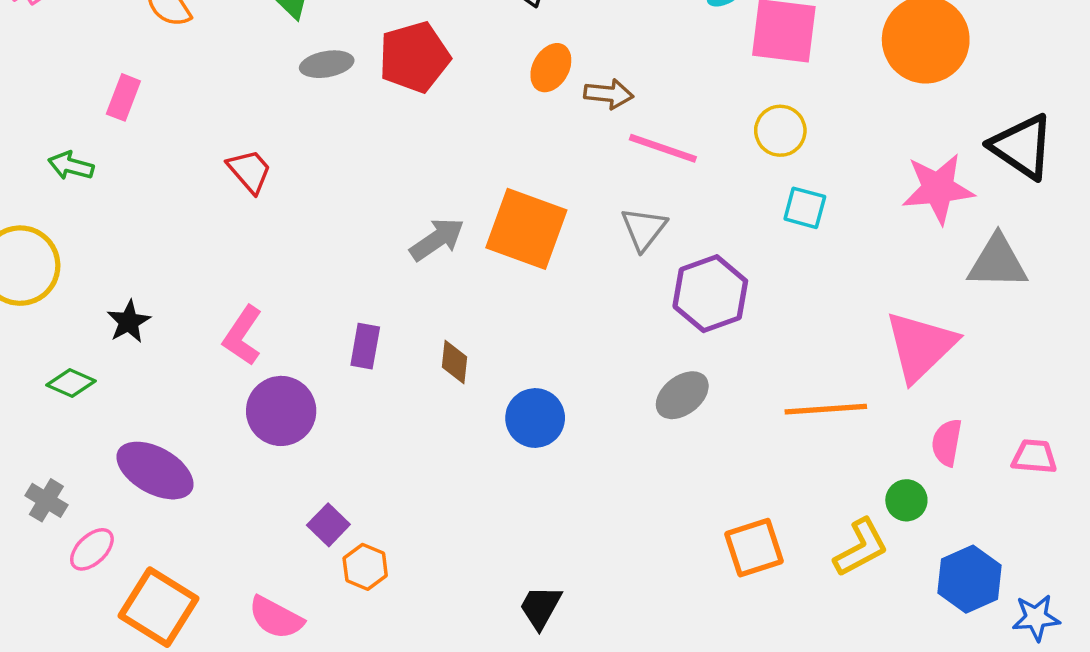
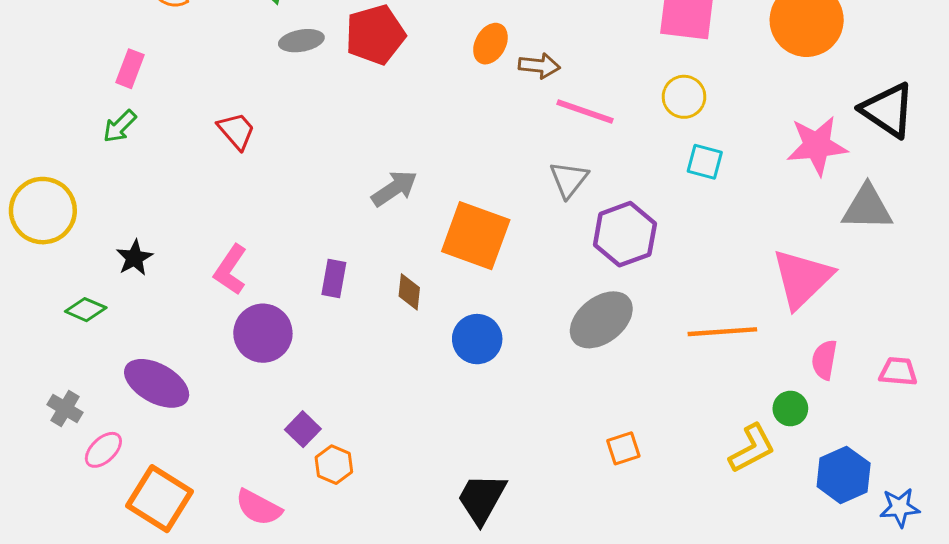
green arrow: (71, 166) -> (120, 126), moved, turned -60
orange square: (526, 229) -> (476, 236), moved
gray ellipse: (682, 395) -> (601, 320), size x1.4
orange square: (754, 548) -> (623, 448), moved, size x0.7
black trapezoid: (540, 607) -> (482, 499), size x1.4

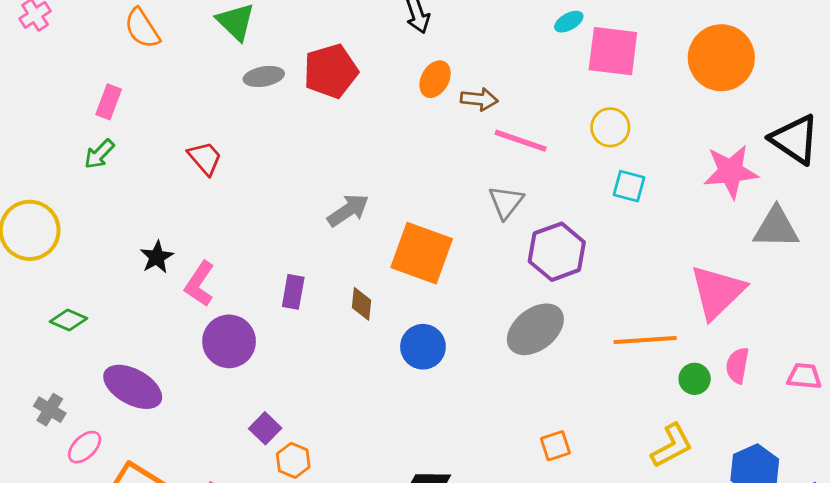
black star: (134, 258) -> (157, 257), moved
green circle: (790, 409) -> (695, 379), moved

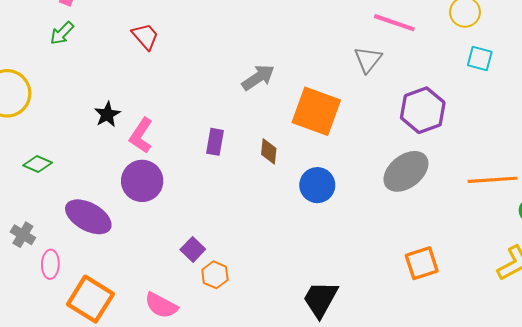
gray triangle: (506, 202) -> (368, 60), moved
purple circle: (229, 341) -> (142, 181), moved
orange square: (555, 446) -> (422, 263), size x1.4
pink ellipse: (85, 447) -> (50, 264), turned -44

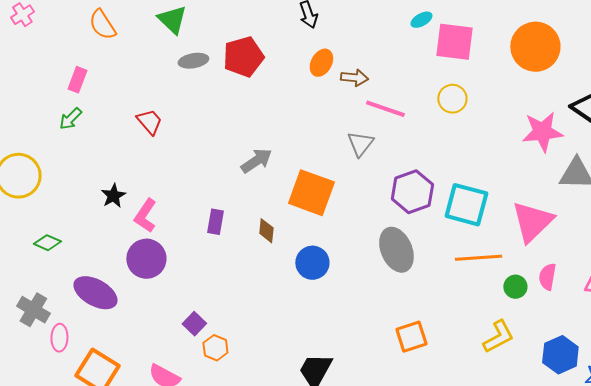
cyan square: (480, 59) -> (466, 205), moved, size x1.8
gray ellipse: (406, 171) -> (396, 250), turned -75
gray cross: (23, 235) -> (33, 310), size x1.4

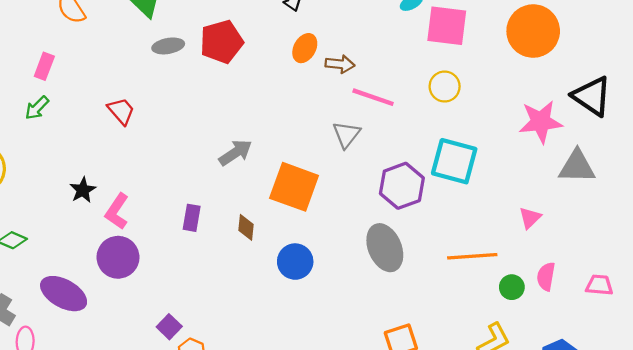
cyan square: (466, 205) -> (454, 161), moved
pink triangle: (532, 222) -> (530, 218), size x0.5

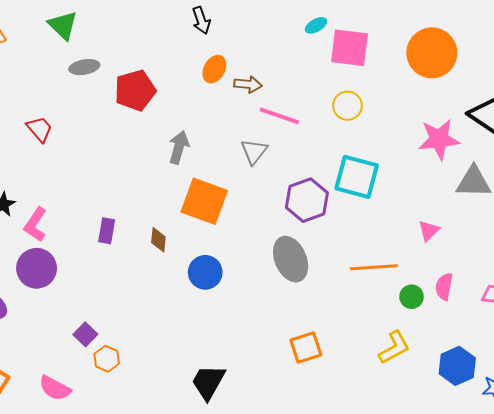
red pentagon: (222, 42) -> (135, 90), moved
gray arrow: (235, 153) -> (179, 147), moved, turned -40

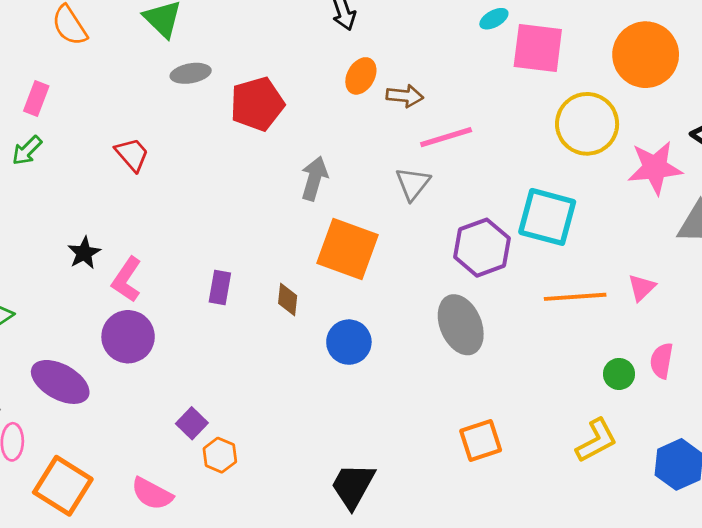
yellow circle: (347, 106) -> (587, 124), moved, size x1.6
pink line: (279, 116) -> (446, 137), turned -36
orange line: (374, 267) -> (575, 297), moved

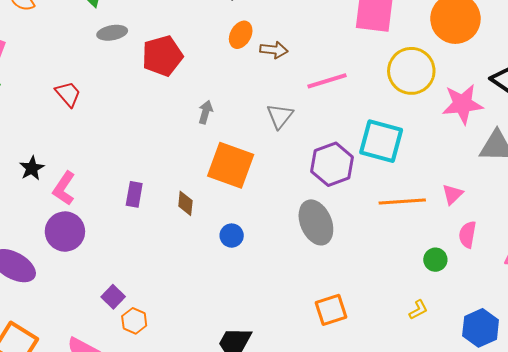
pink line: (446, 137) -> (327, 81), moved
gray arrow: (314, 178) -> (206, 112), size x0.7
blue circle: (349, 342) -> (232, 236), size x0.7
pink semicircle: (662, 361) -> (468, 235), moved
yellow L-shape: (596, 441) -> (418, 310), size x0.6

